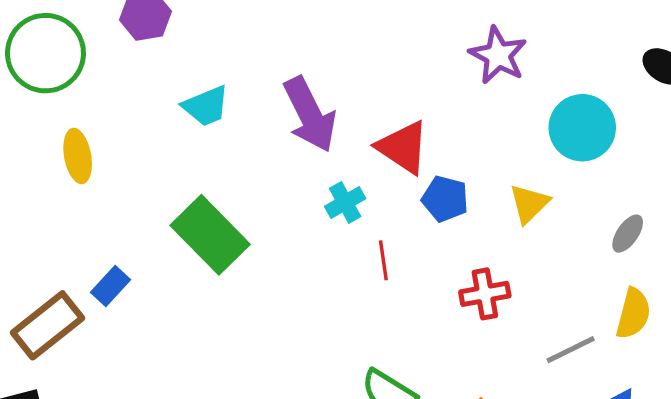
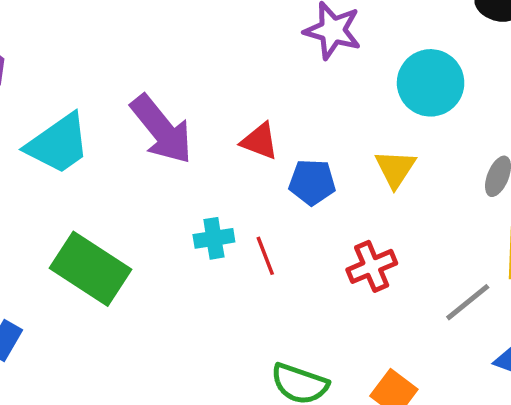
cyan trapezoid: (206, 106) -> (58, 144), size x1.4
red triangle: (403, 147) -> (260, 141), size x0.7
cyan cross: (345, 202) -> (214, 238), moved, turned 33

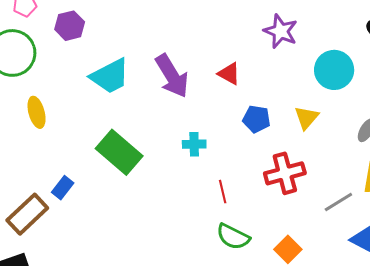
red triangle: (260, 141) -> (229, 74), moved
red line: (265, 256) -> (223, 192), moved
red cross: (372, 266) -> (285, 173), size x1.4

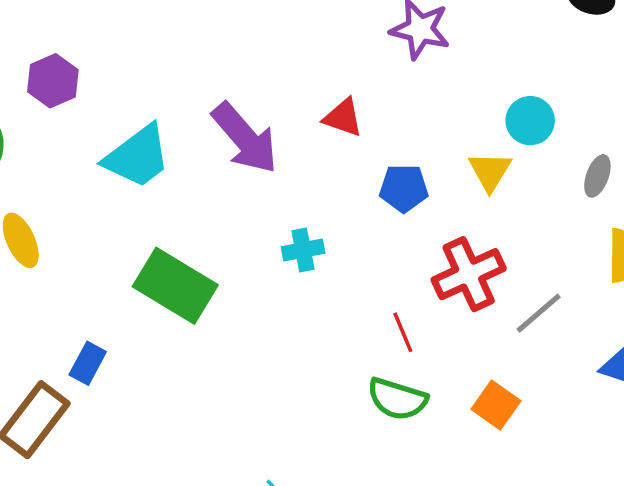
cyan circle: (334, 70) -> (530, 121), moved, size x0.7
red line: (223, 192) -> (403, 332), moved
gray line: (338, 202) -> (539, 313), moved

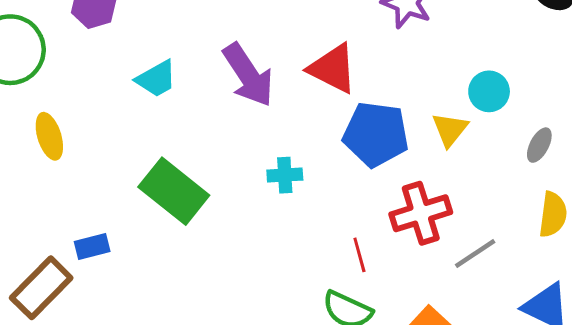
red triangle: (343, 118) -> (333, 69), size x1.5
cyan trapezoid: (138, 156) -> (156, 79), size x0.7
blue pentagon: (404, 188) -> (376, 134), size x1.6
blue rectangle: (88, 363) -> (92, 247), turned 40

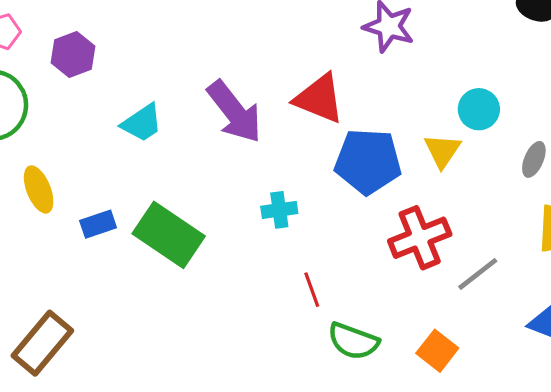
blue rectangle: (92, 247) -> (98, 224), moved
red line: (359, 255) -> (312, 290), moved

